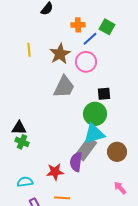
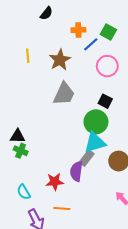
pink circle: (86, 62) -> (107, 66), moved
black square: (104, 94) -> (105, 101), turned 32
gray rectangle: (86, 149) -> (87, 158), size x0.7
cyan semicircle: (25, 182) -> (24, 192), turned -112

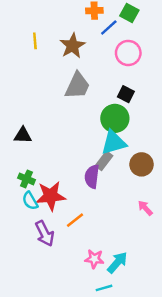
green cross: (21, 151) -> (26, 179), moved
red star: (55, 182) -> (51, 196), moved, size x1.4
orange line: (62, 209) -> (75, 220), turned -42

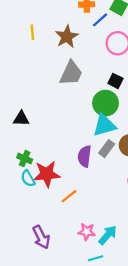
gray rectangle: (104, 161) -> (107, 149), moved
purple arrow: (45, 233) -> (41, 237), moved

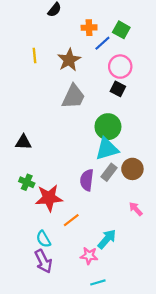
black square: (115, 81) -> (118, 89), moved
cyan semicircle: (28, 178) -> (43, 239), moved
cyan arrow: (108, 235) -> (107, 239), moved

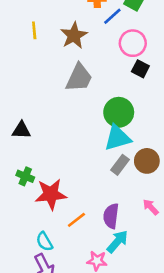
black square: (118, 89) -> (140, 69), moved
purple semicircle: (87, 180) -> (111, 216), moved

